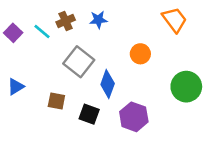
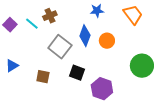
blue star: (98, 20) -> (97, 11), moved
blue diamond: (108, 84) -> (85, 36), moved
black square: (89, 114) -> (77, 73), moved

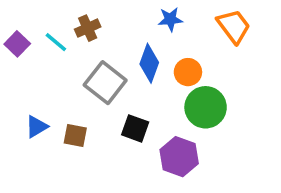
blue triangle: (12, 66) -> (37, 127), moved
green circle: (142, 66) -> (206, 107), moved

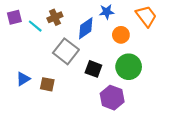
purple square: (17, 44) -> (14, 17), moved, turned 32
blue diamond: (149, 63) -> (86, 28), moved, turned 35
orange circle: (188, 72) -> (121, 35), moved
black square: (135, 128) -> (93, 69), moved

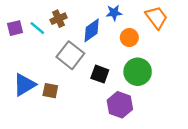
purple square: (14, 17) -> (15, 28), moved
blue triangle: (23, 79) -> (24, 85), size x1.5

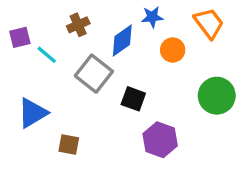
cyan line: (37, 28) -> (47, 55), moved
green circle: (138, 72) -> (217, 96), moved
brown square: (50, 91) -> (69, 144), moved

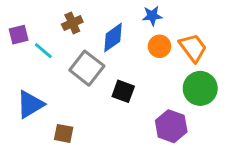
blue star: (152, 17) -> (152, 16), moved
orange trapezoid: (209, 23) -> (193, 48), moved
purple hexagon: (160, 140) -> (171, 126), moved

